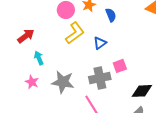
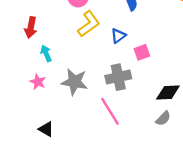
red arrow: (26, 36) -> (31, 27), turned 138
pink square: (120, 66) -> (142, 52), moved

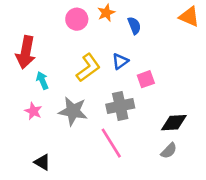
yellow L-shape: (89, 24) -> (88, 68), moved
red arrow: (31, 27) -> (26, 52), size x1.4

